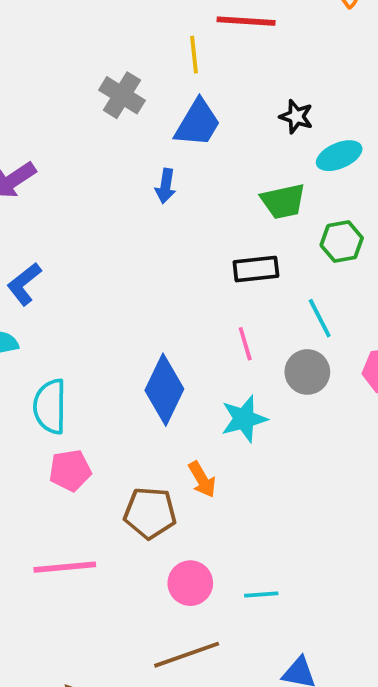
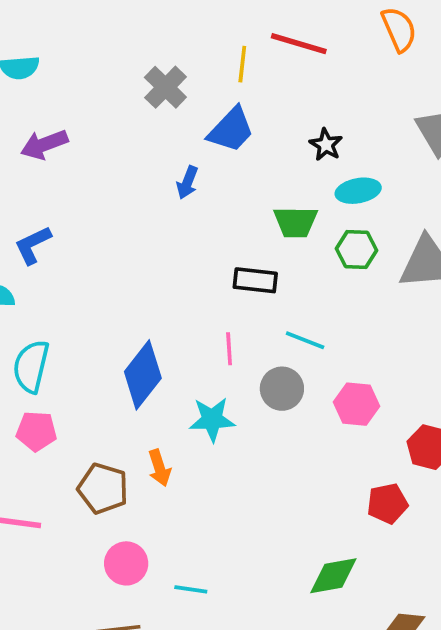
green hexagon: (342, 242) -> (356, 250), moved
cyan line: (320, 318) -> (305, 340), turned -54

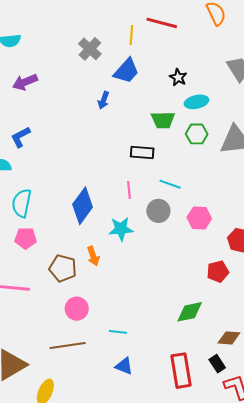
cyan line: (191, 589) -> (118, 332), moved

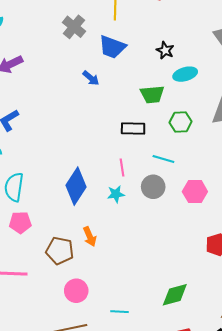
blue trapezoid: (126, 71) -> (112, 47), turned 72
blue arrow: (104, 100) -> (91, 78), turned -66
green hexagon: (197, 134) -> (181, 122), moved
cyan star: (121, 229) -> (116, 194), moved, size x0.7
green diamond: (190, 312) -> (175, 295), moved

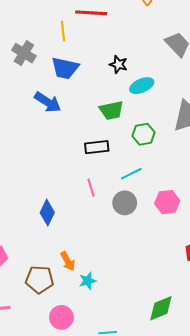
blue arrow: (91, 78) -> (48, 102), size x1.5
cyan line: (163, 159) -> (131, 174), turned -35
blue diamond: (76, 186) -> (47, 213), size x0.7
cyan star: (116, 194) -> (88, 281), moved

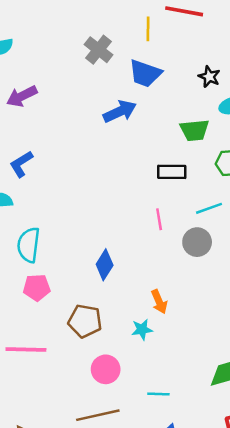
blue arrow: (48, 102) -> (120, 111), turned -64
blue diamond: (47, 213) -> (105, 265), moved
orange arrow: (68, 261) -> (159, 302), moved

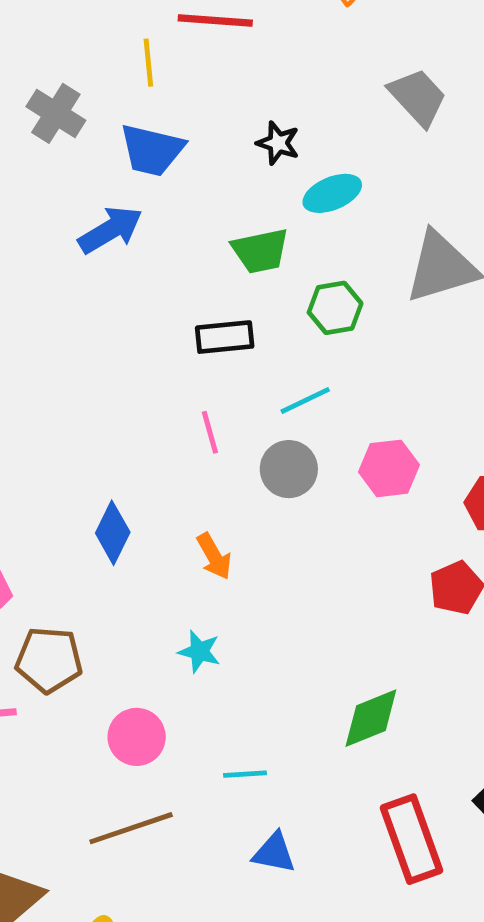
orange arrow: (159, 302) -> (214, 556), moved
brown pentagon: (85, 321) -> (49, 660), moved
cyan star: (142, 330) -> (199, 651), turned 30

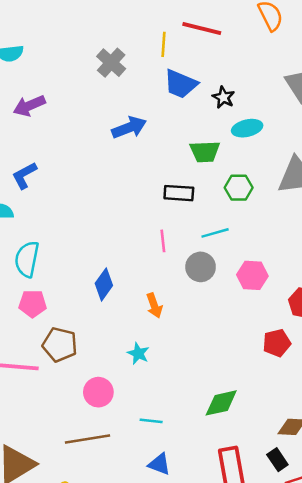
blue trapezoid: (152, 150) -> (181, 84), moved

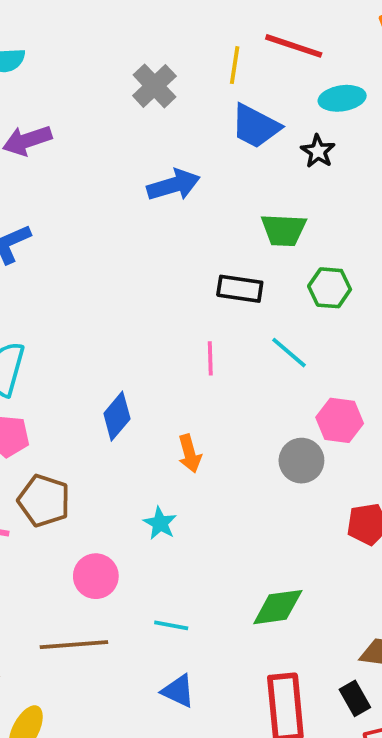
cyan ellipse: (247, 128) -> (342, 98), moved
cyan line: (215, 233) -> (289, 353), turned 52
gray circle: (201, 267) -> (301, 461), moved

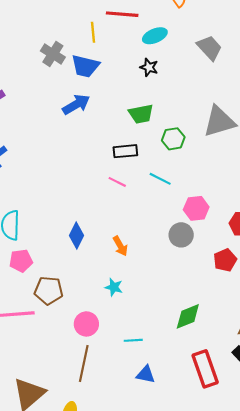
blue trapezoid: (255, 126) -> (85, 66), moved
pink line: (210, 358) -> (117, 182), moved, turned -48
brown line: (74, 645) -> (84, 364), turned -60

